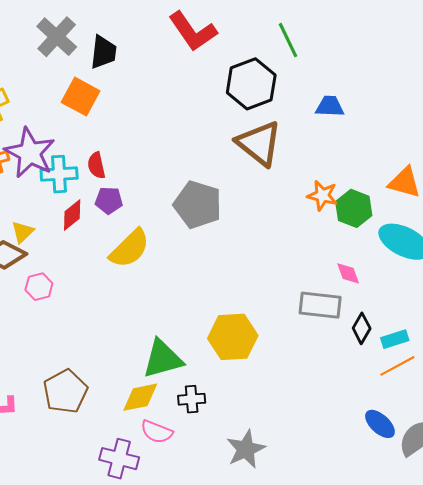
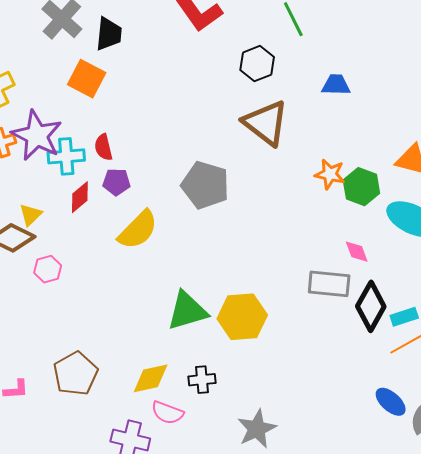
black hexagon: (251, 84) -> (257, 64), size x0.7
black diamond: (362, 328) -> (371, 306), size x1.6
green triangle: (163, 359) -> (187, 311), moved

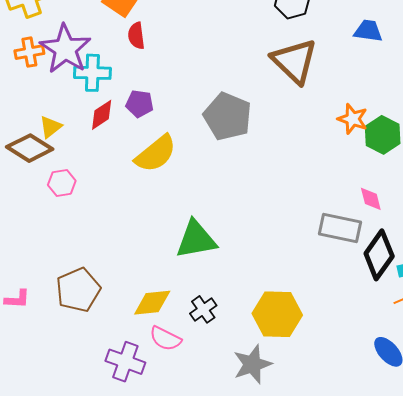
red semicircle: (103, 147) -> (136, 36), moved
yellow hexagon: (242, 317) -> (277, 314), moved
black cross: (202, 380) -> (203, 309), turned -36

